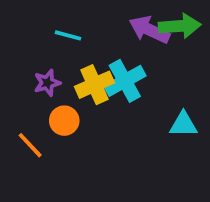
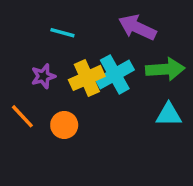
green arrow: (180, 26) -> (165, 69), moved
orange circle: (64, 121) -> (64, 125), moved
orange line: (30, 145) -> (22, 116), moved

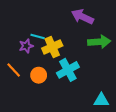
cyan line: (62, 33) -> (38, 37), moved
cyan cross: (115, 74) -> (68, 70), moved
cyan triangle: (169, 115) -> (101, 100), moved

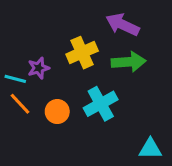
cyan line: (38, 37) -> (15, 79), moved
green arrow: (99, 42) -> (129, 62), moved
yellow cross: (52, 47) -> (82, 53), moved

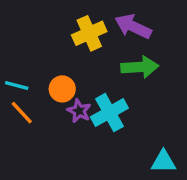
yellow cross: (82, 53) -> (89, 33), moved
purple star: (39, 68) -> (79, 111), moved, turned -30
orange circle: (57, 112) -> (62, 89), moved

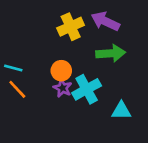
orange circle: (62, 89) -> (61, 71), moved
cyan triangle: (163, 161) -> (121, 111), moved

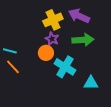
purple star: (63, 88) -> (52, 39), moved
cyan cross: (87, 89) -> (65, 67), turned -30

